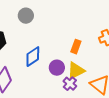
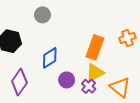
orange rectangle: (76, 47) -> (95, 47), size x1.6
purple circle: (57, 68) -> (67, 80), moved

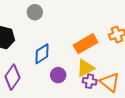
orange rectangle: (95, 47) -> (86, 44), turned 40
purple cross: (89, 86) -> (90, 81), moved, turned -32

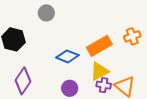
blue diamond: (42, 54) -> (68, 56), moved, turned 55
purple circle: (58, 75) -> (70, 88), moved

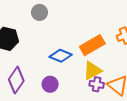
purple circle: (70, 88) -> (50, 84), moved

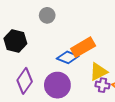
orange rectangle: (92, 45) -> (83, 47), moved
purple circle: (50, 84) -> (57, 85), size x1.6

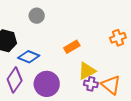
orange rectangle: (83, 47) -> (72, 47), size x0.7
blue diamond: (68, 57) -> (29, 57), moved

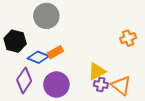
gray circle: (37, 16) -> (46, 16), size x1.6
orange rectangle: (72, 47) -> (55, 52), moved

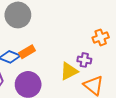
purple cross: (101, 85) -> (84, 60), moved

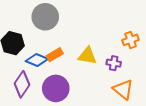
yellow triangle: (69, 71) -> (87, 56), moved, turned 36

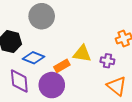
orange rectangle: (55, 55) -> (62, 66), moved
purple diamond: (22, 84) -> (19, 81), turned -40

